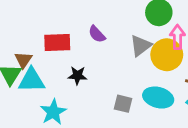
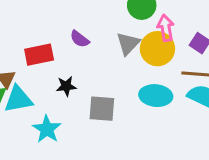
gray square: (123, 104) -> (102, 109), moved, size x1.4

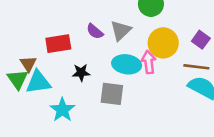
pink arrow: (166, 28) -> (149, 62), moved
gray triangle: (128, 44) -> (121, 31), moved
cyan ellipse: (156, 96) -> (127, 64), moved

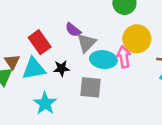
gray triangle: (121, 31) -> (86, 43), moved
red rectangle: (58, 44) -> (40, 42), turned 65
cyan triangle: (38, 82) -> (34, 69), moved

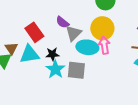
yellow circle: (137, 39) -> (102, 28), moved
cyan star: (45, 103) -> (55, 69), moved

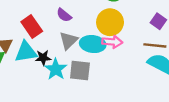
gray triangle: (73, 33) -> (69, 40), moved
pink arrow: (104, 45) -> (112, 42), turned 102
black star: (52, 54) -> (43, 58), moved

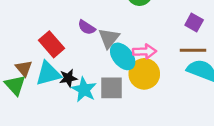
yellow circle: (110, 22) -> (144, 74), moved
gray triangle: (69, 40) -> (109, 38), moved
cyan ellipse: (93, 44) -> (123, 56), turned 50

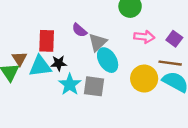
red rectangle: (52, 44) -> (47, 41), turned 35
pink arrow: (144, 51) -> (144, 37), moved
yellow circle: (144, 74) -> (144, 79), moved
black star: (68, 78) -> (59, 63), moved

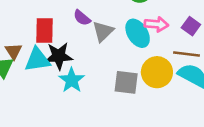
cyan ellipse: (108, 60) -> (138, 33), moved
black star: (59, 63) -> (59, 56), size x1.5
gray square: (94, 86) -> (126, 82), moved

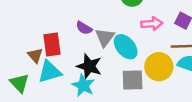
cyan ellipse: (138, 33) -> (126, 47), moved
brown triangle: (14, 51) -> (35, 55), moved
black star: (59, 56) -> (89, 66), moved, turned 30

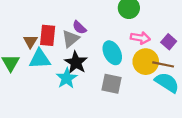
gray triangle: (105, 37) -> (70, 39), moved
yellow circle: (159, 67) -> (146, 62), moved

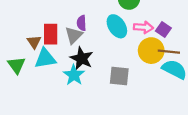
purple semicircle: (79, 27) -> (82, 23), turned 48
purple square: (169, 42) -> (163, 30), moved
cyan ellipse: (112, 53) -> (117, 26), moved

